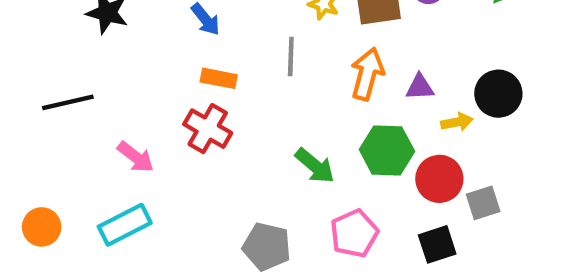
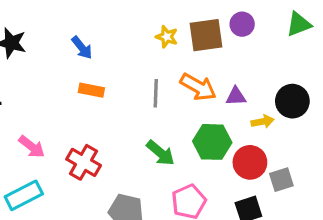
gray line: (291, 56) -> (156, 93), moved
orange arrow: (367, 74) -> (198, 87), turned 105
red cross: (208, 129) -> (84, 162), moved

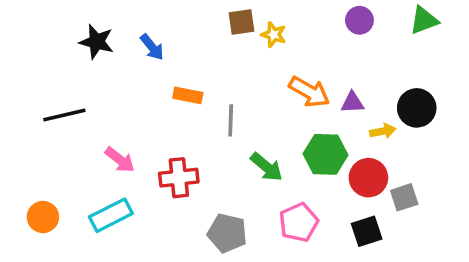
brown square: (206, 35) -> (241, 22), moved, size x0.7
blue arrow: (82, 48) -> (152, 47), moved
gray line: (156, 93) -> (231, 120), moved
red cross: (84, 162) -> (179, 178), turned -36

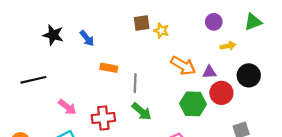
yellow arrow: (383, 131) -> (228, 46), moved
green arrow: (266, 167) -> (142, 111), moved
red circle: (368, 178) -> (221, 93), moved

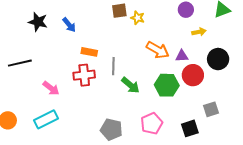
green arrow: (142, 111) -> (131, 85), moved
red cross: (103, 118) -> (84, 75), moved

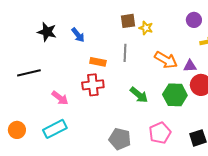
gray line: (113, 66) -> (125, 53), moved

